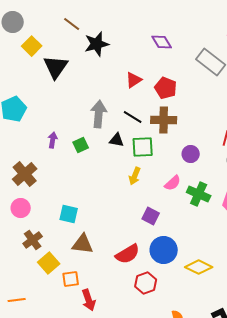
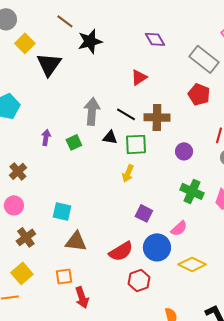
red triangle: (134, 80) -> (139, 77), moved
red pentagon: (166, 88) -> (199, 94), moved
brown cross: (25, 174) -> (18, 171), size x0.7
pink semicircle: (173, 183) -> (179, 228), moved
yellow square: (49, 263) -> (22, 273), moved

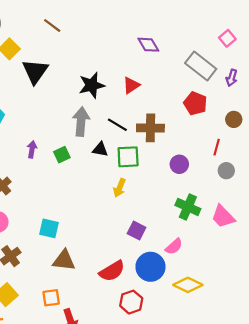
black star: (90, 41) -> (92, 85), moved

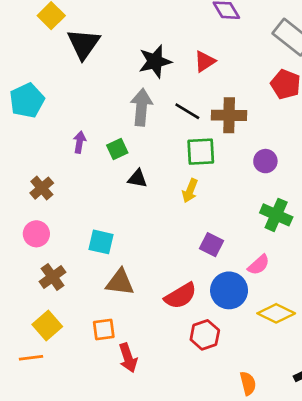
black triangle: (100, 149) -> (137, 179), moved

